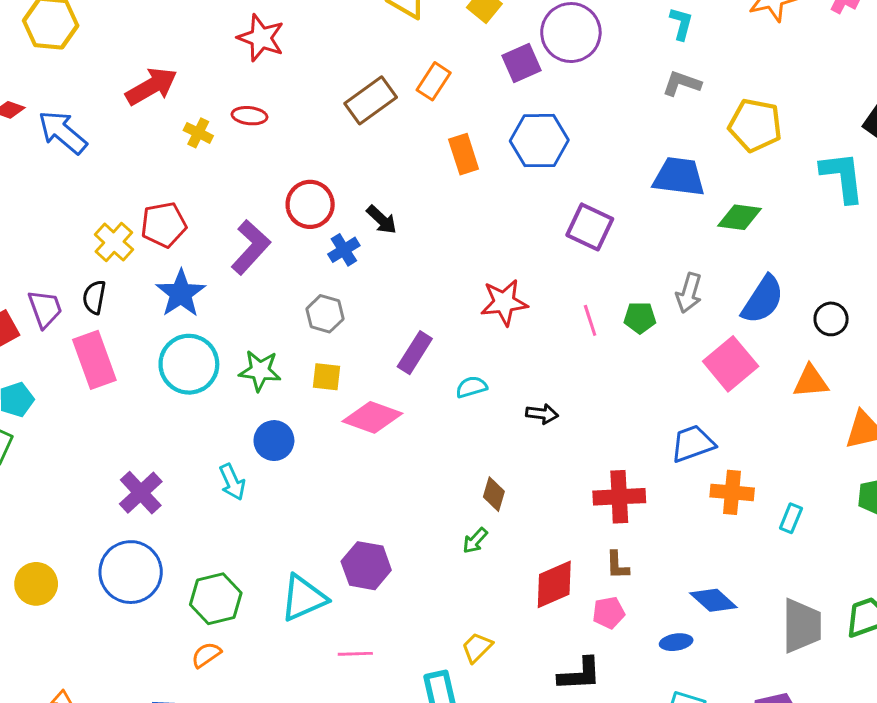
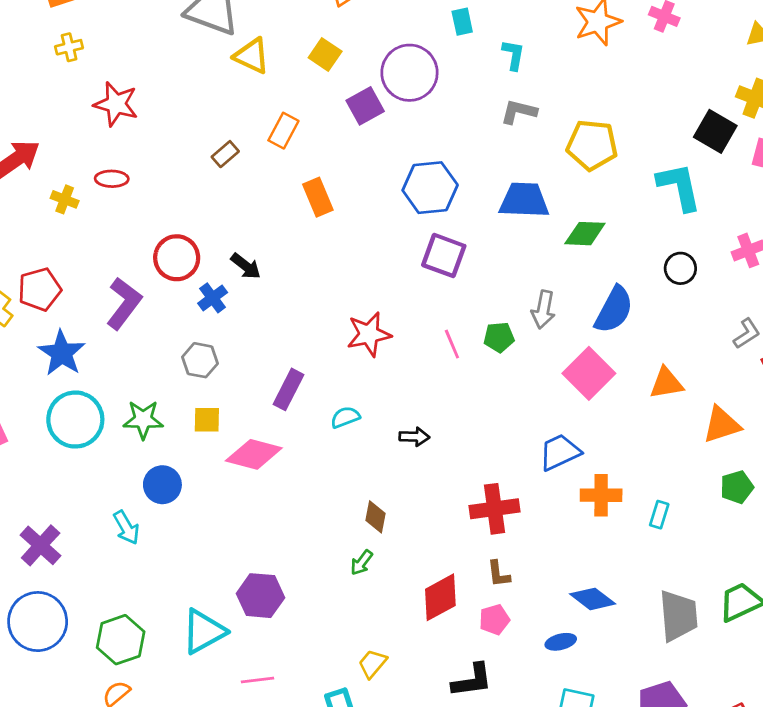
brown rectangle: (371, 100) -> (225, 154), size x0.6
blue hexagon: (539, 141) -> (430, 188), moved
black circle: (831, 319) -> (680, 268), moved

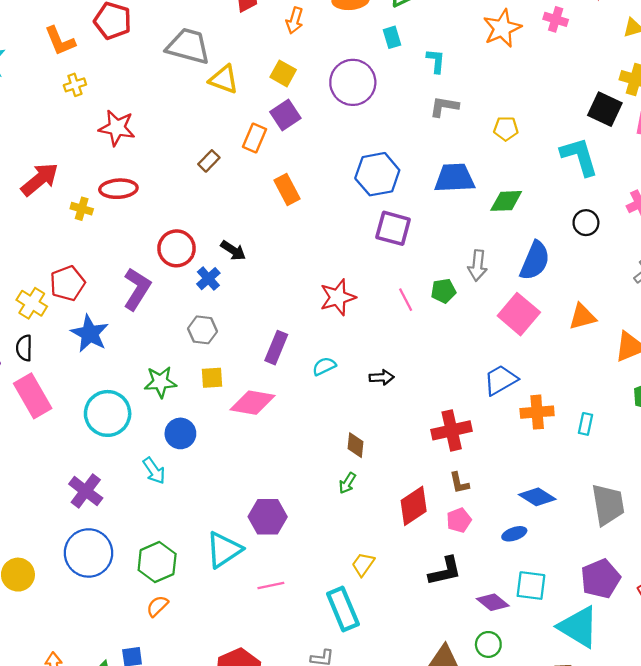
purple square: (365, 106) -> (285, 115), moved
yellow pentagon: (592, 145) -> (506, 129), size x0.6
red ellipse: (112, 179) -> (118, 189), size x1.4
cyan circle: (75, 420) -> (108, 413), moved

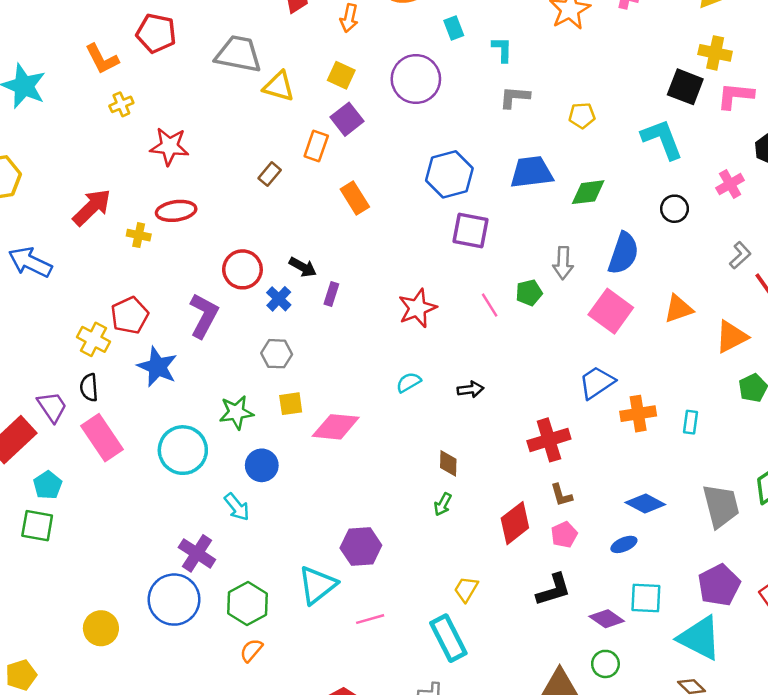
purple rectangle: (276, 348) -> (331, 294), moved, size x0.7
purple cross: (86, 491) -> (197, 553), moved

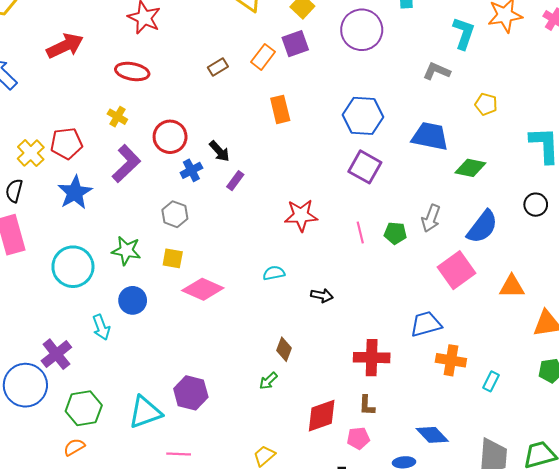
cyan L-shape: (502, 49) -> (464, 33), moved, size x1.4
yellow cross: (139, 235) -> (117, 117), moved

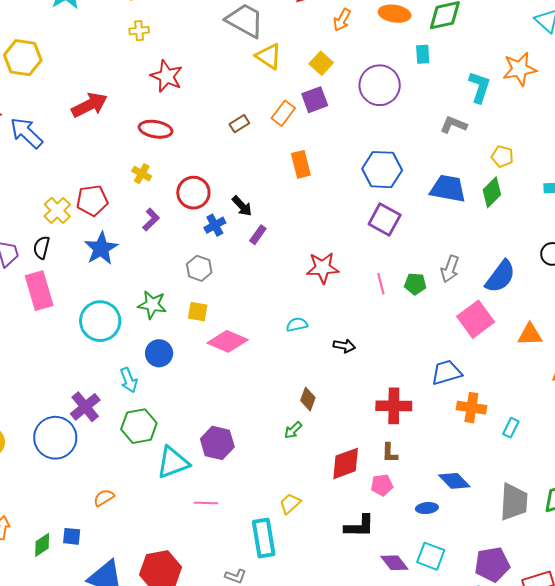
purple L-shape: (126, 164) -> (151, 220), size x0.6
green diamond: (470, 168) -> (492, 192), moved, turned -56
green hexagon: (84, 408) -> (139, 426), moved

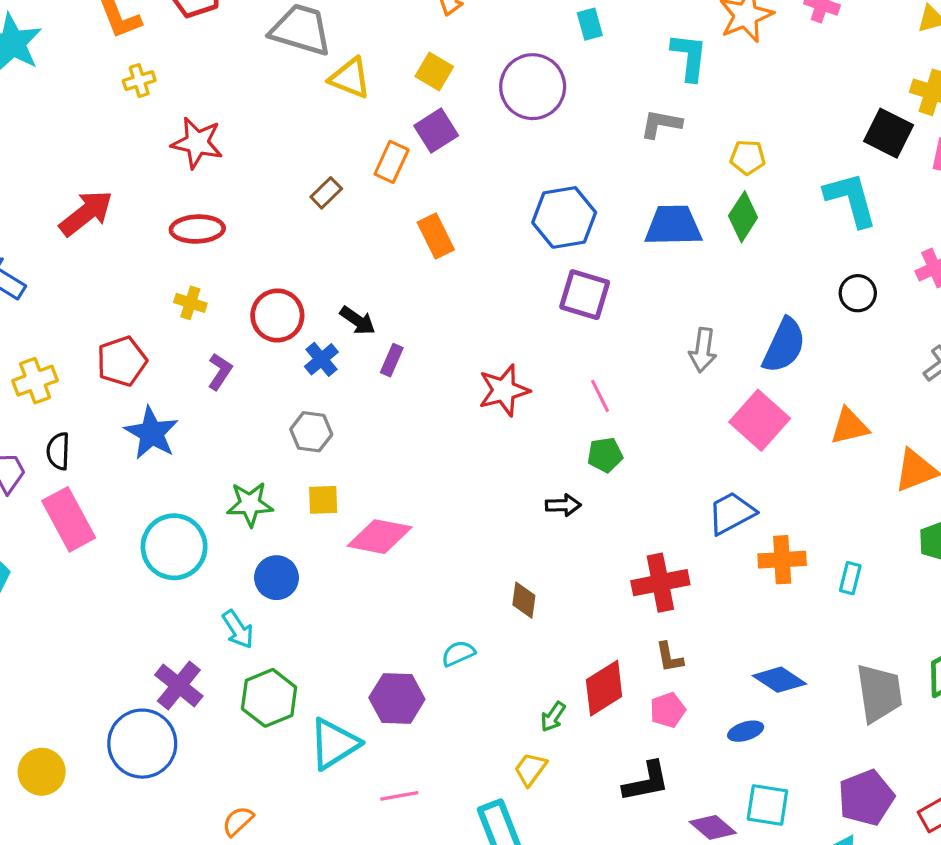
yellow cross: (57, 210) -> (35, 381), moved, turned 36
green pentagon: (415, 284) -> (605, 455), moved
cyan semicircle: (297, 325) -> (458, 653), moved
green arrow: (293, 430) -> (553, 717), moved

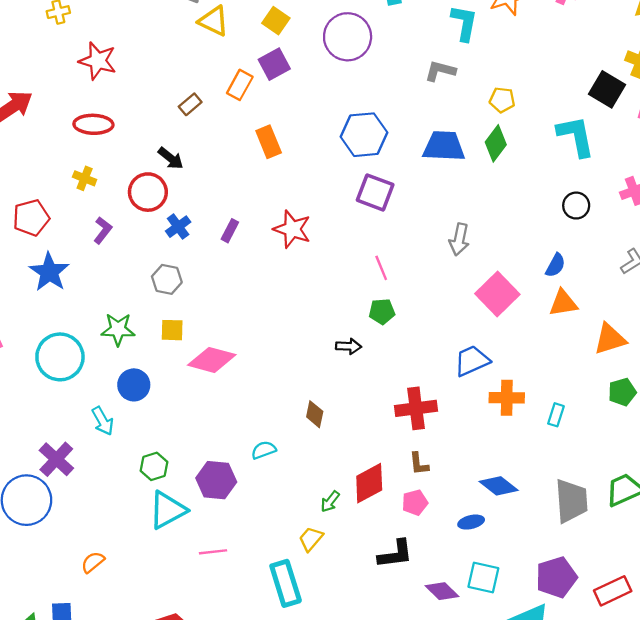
black arrow: (358, 320) -> (171, 158), moved
blue semicircle: (784, 345) -> (555, 265), moved, size x0.6
red star: (504, 390) -> (292, 229), moved, turned 30
green hexagon: (269, 698) -> (154, 466), moved, size x0.7

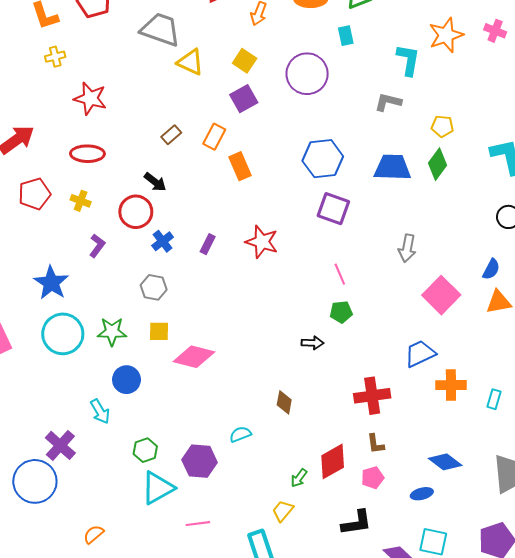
orange rectangle: (240, 85) -> (214, 137), moved
red pentagon: (31, 218) -> (34, 194), moved
cyan circle: (60, 357) -> (63, 334), moved

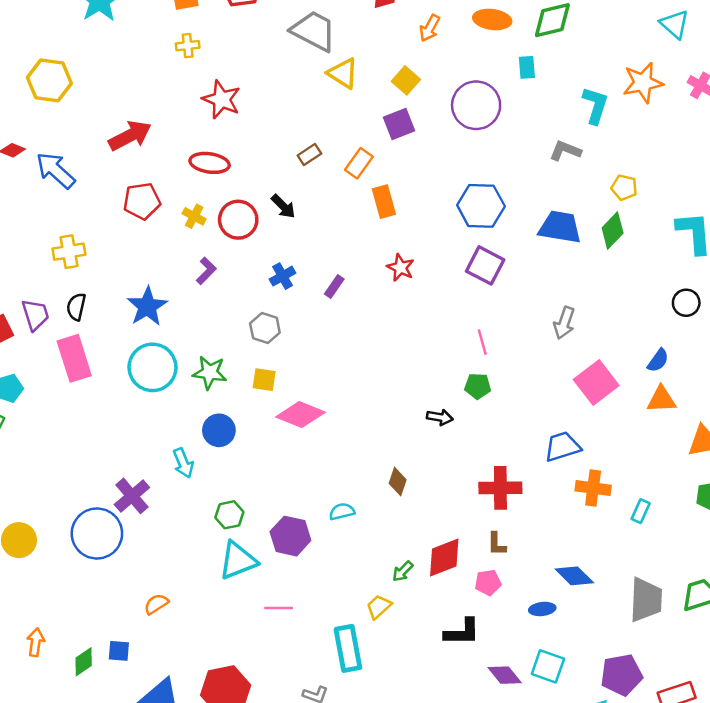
red circle: (136, 212) -> (238, 220), moved
red star: (262, 242) -> (401, 268), moved, size x0.7

